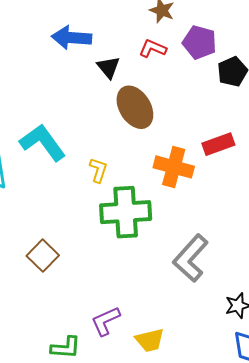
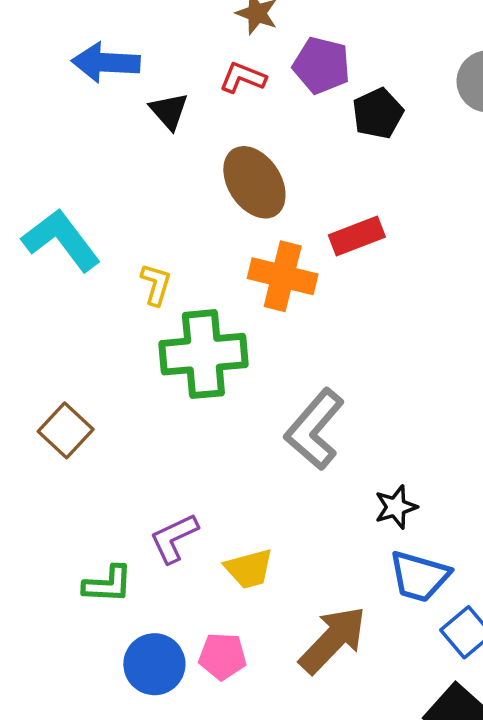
brown ellipse: (135, 107) -> (254, 182), moved

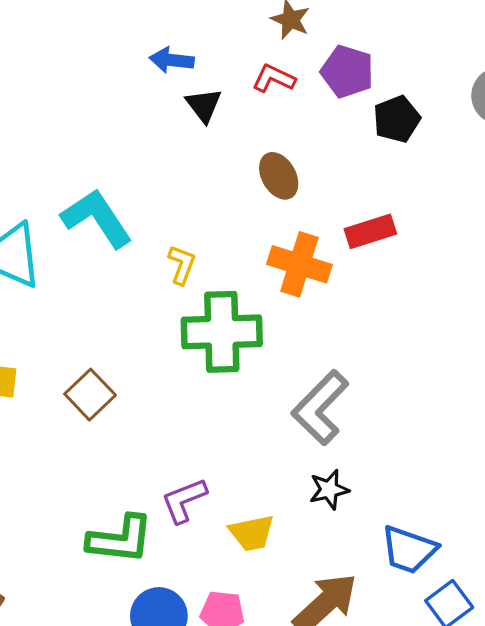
blue arrow: (106, 62) -> (172, 60), moved, size x0.7
brown ellipse: (254, 182) -> (279, 176), size x0.7
black star: (396, 507) -> (329, 490), moved
green L-shape: (108, 584) -> (120, 539), size x1.4

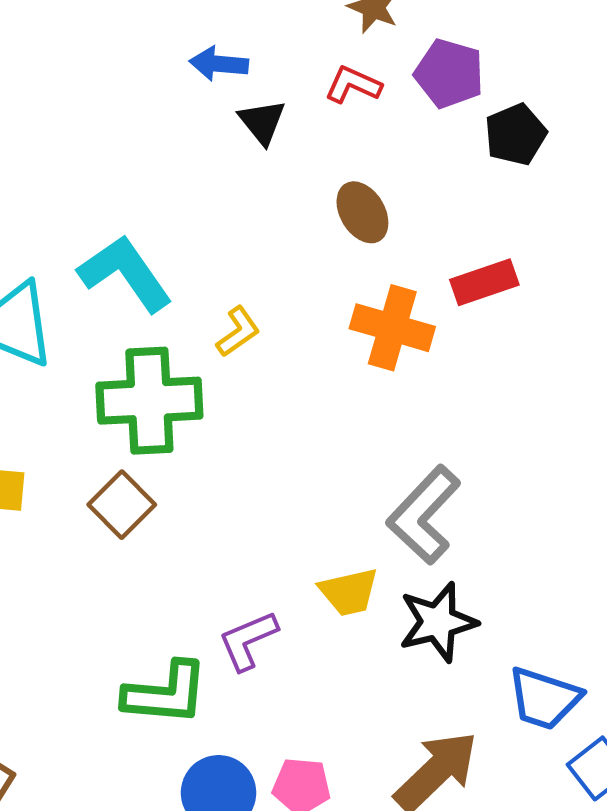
yellow L-shape: (182, 265) -> (238, 332), turned 36
green cross: (222, 332) -> (149, 401), moved
black star: (329, 490) -> (438, 622), size x1.5
yellow trapezoid: (252, 533) -> (349, 592), moved

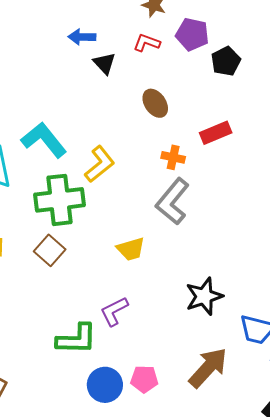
orange cross: (392, 328) -> (173, 157), size x0.6
yellow L-shape: (238, 332) -> (100, 164), size x1.5
gray L-shape: (424, 515) -> (173, 201), moved
yellow trapezoid: (349, 592) -> (131, 249), moved

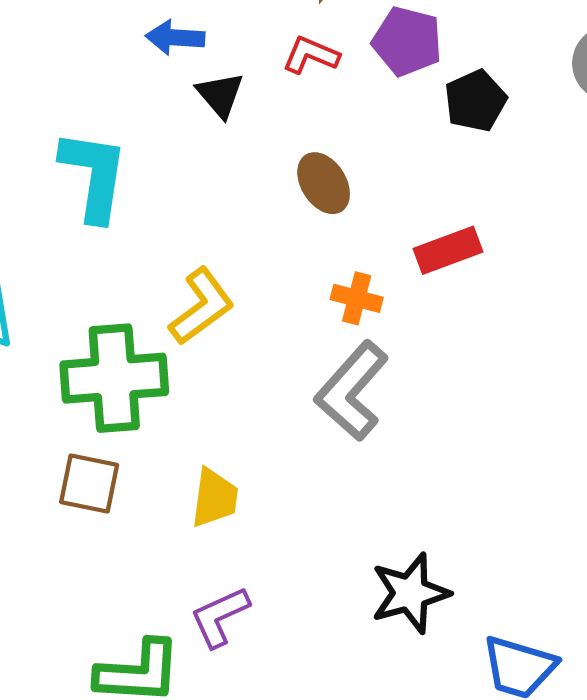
cyan L-shape: (44, 140) -> (94, 175), moved, turned 45
yellow trapezoid: (131, 249) -> (215, 498), moved, turned -68
brown square: (50, 250) -> (89, 483), turned -32

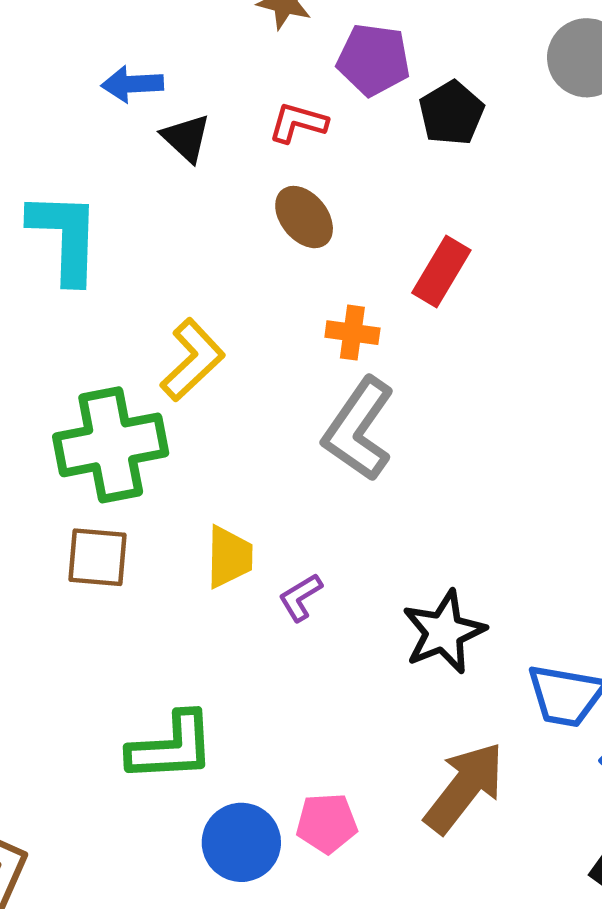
red L-shape: (311, 55) -> (298, 123), moved
red rectangle: (448, 250) -> (441, 272), turned -32
purple L-shape: (220, 617) -> (300, 597), moved, size x0.7

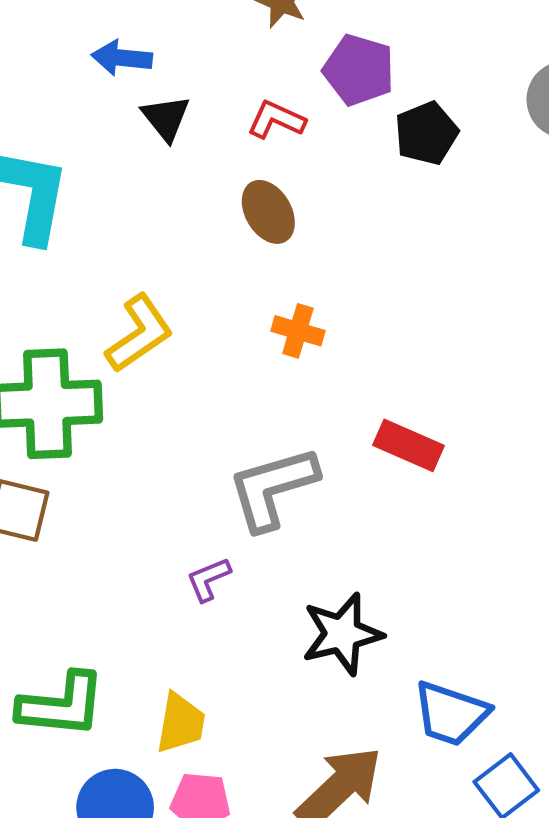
red rectangle: (441, 272) -> (409, 445), moved, turned 74
gray L-shape: (359, 429) -> (273, 488), moved, turned 30
yellow trapezoid: (229, 557) -> (181, 723), moved

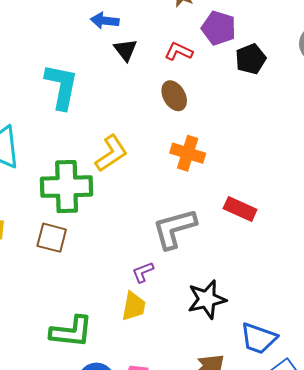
orange cross: (298, 331) -> (188, 153), size x1.4
yellow trapezoid: (181, 723) -> (134, 306), moved

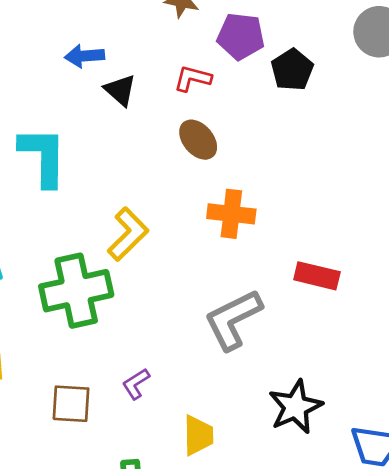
brown square: (52, 238) -> (71, 404), moved
purple L-shape: (143, 272) -> (136, 384), moved

